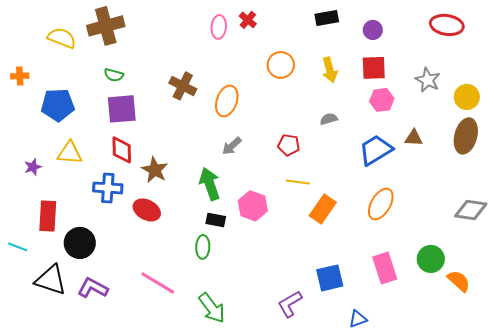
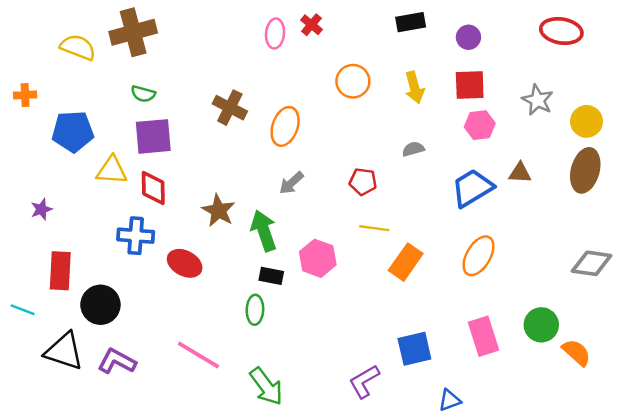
yellow triangle: (70, 153) -> (112, 170), moved
brown star: (155, 170) -> (219, 211), moved

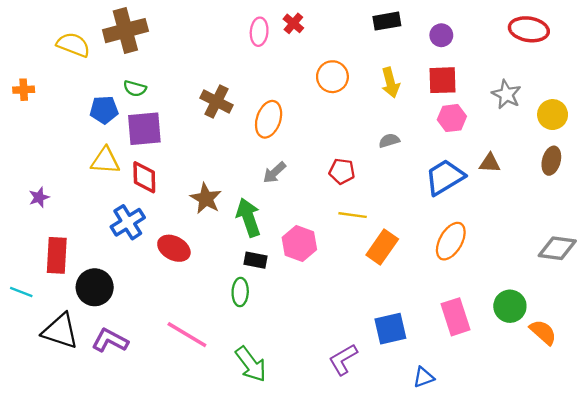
blue pentagon: (73, 131) -> (104, 110), moved, size x0.7
brown ellipse: (585, 170) -> (551, 161), size x0.7
blue cross: (136, 236) -> (128, 222), turned -36

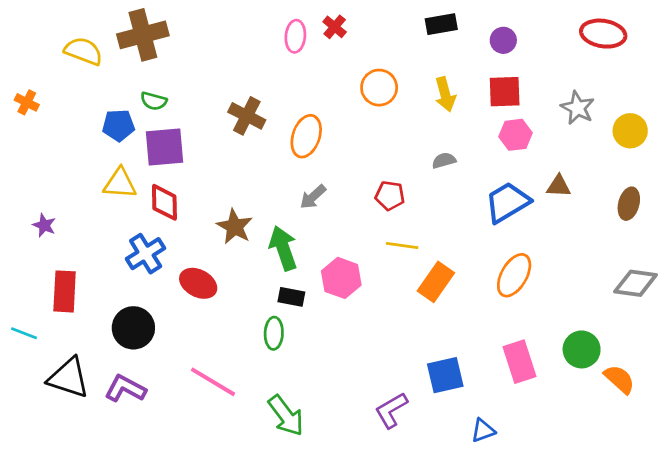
orange cross: (24, 90) -> (27, 102), turned 30
brown ellipse: (551, 161) -> (629, 204), moved
purple star: (39, 197) -> (44, 225), turned -30
black circle: (95, 287) -> (133, 328), moved

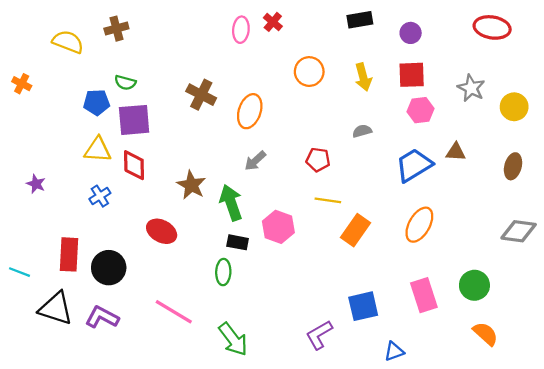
brown cross: (143, 35) -> (116, 29), size x0.6
blue cross: (146, 254) -> (100, 196), moved, size x0.7
red rectangle: (65, 291) -> (69, 254), moved
orange semicircle: (619, 379) -> (485, 334), moved

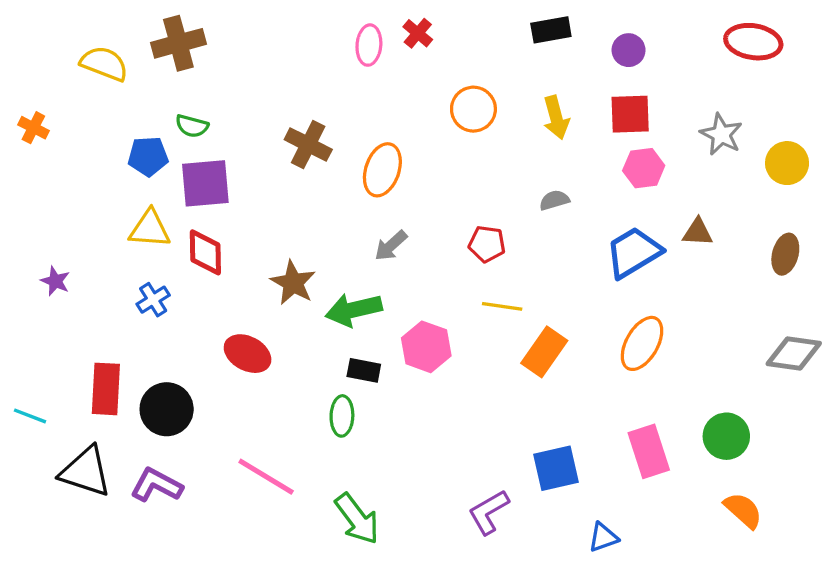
brown cross: (116, 29) -> (178, 43), size x1.4
green arrow: (231, 203) -> (354, 310), turned -84

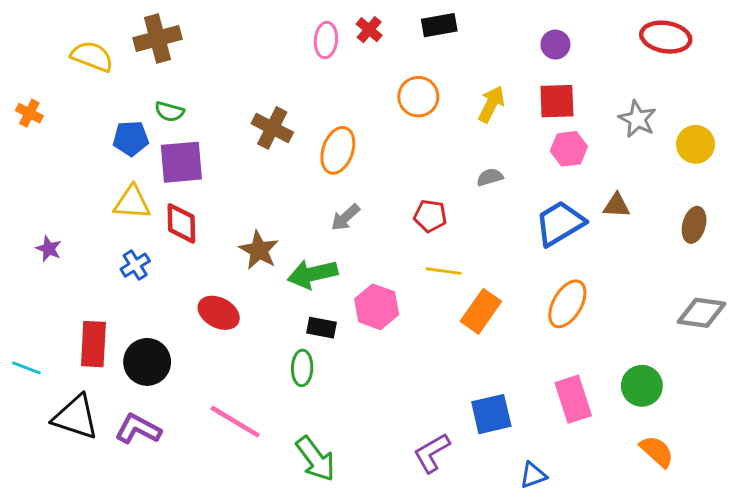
black rectangle: (551, 30) -> (439, 25), moved
yellow arrow: (556, 118) -> (491, 104), turned -138

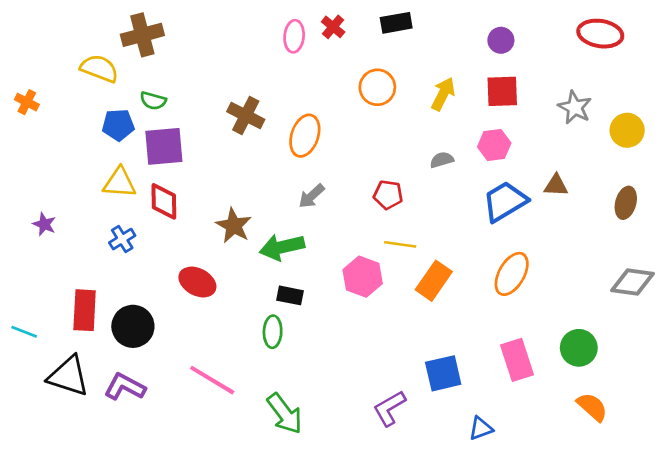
yellow semicircle: (92, 56) -> (99, 68), moved
pink hexagon: (569, 149) -> (494, 145), moved
pink hexagon: (377, 307) -> (363, 277), moved

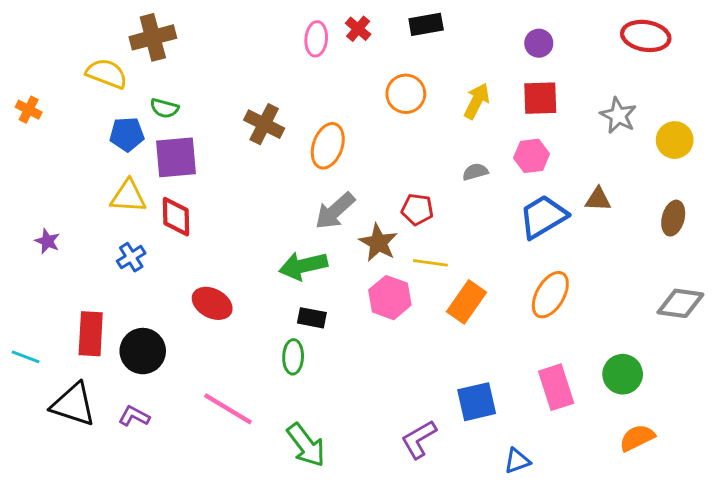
gray arrow: (312, 196) -> (335, 211), size x1.4
brown star: (234, 226) -> (378, 243), moved
purple L-shape: (125, 387) -> (134, 416), size x0.7
orange semicircle: (592, 407) -> (637, 438), turned -68

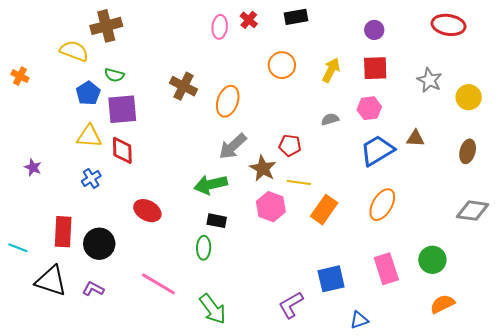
blue pentagon: (127, 134) -> (88, 93), turned -30

